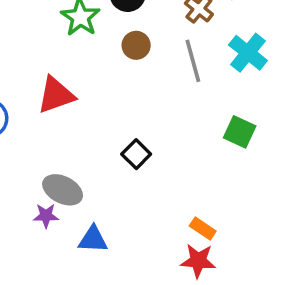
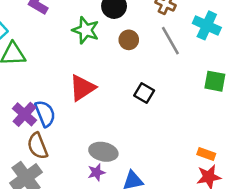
black square: (136, 154) -> (144, 93), moved

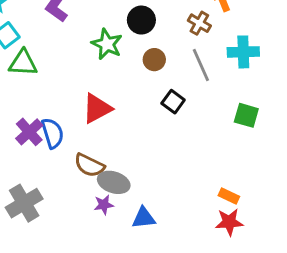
cyan cross: (207, 25) -> (243, 52), turned -32
black square: (144, 93) -> (173, 102), moved
brown semicircle: (38, 146) -> (89, 165), moved, turned -48

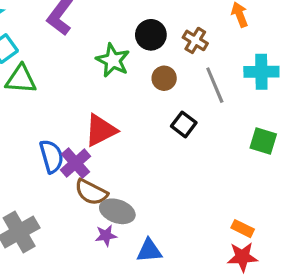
brown cross: (199, 23) -> (195, 40), moved
purple cross: (29, 132) -> (75, 163), moved

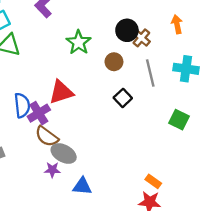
black circle: (151, 35) -> (127, 30), moved

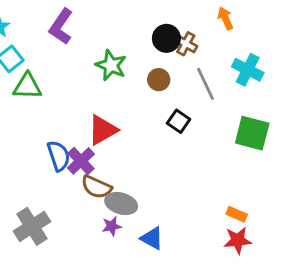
cyan cross: (186, 69) -> (248, 70), turned 30
green square: (179, 120) -> (252, 133), size x1.4
blue triangle: (82, 186) -> (152, 238), turned 36

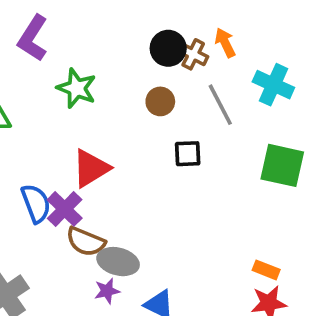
orange arrow: (225, 18) -> (225, 43), moved
green star: (111, 65) -> (77, 88), moved
black square: (179, 121) -> (188, 154), turned -35

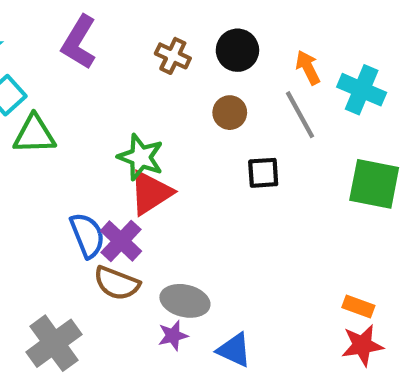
orange arrow: (225, 43) -> (308, 68), moved
brown cross: (193, 54) -> (173, 56), moved
green star: (77, 88) -> (141, 157), moved
brown semicircle: (86, 242) -> (117, 283), moved

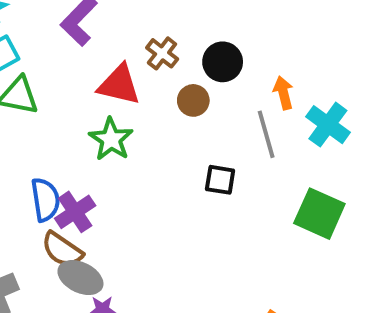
brown circle: (230, 113) -> (193, 100), moved
red triangle: (151, 193) -> (119, 85), moved, turned 33
gray ellipse: (185, 301) -> (80, 278), moved

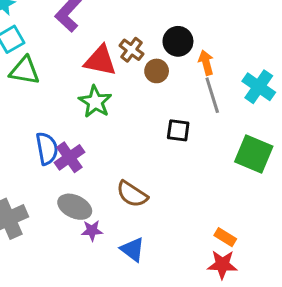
brown cross: (162, 53) -> (132, 50), moved
orange arrow: (283, 93) -> (206, 63), moved
brown semicircle: (62, 250) -> (132, 194), moved

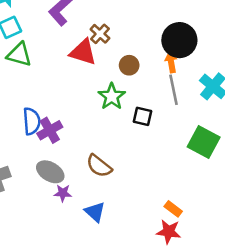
black circle: (178, 41) -> (179, 40), moved, size x1.4
brown cross: (132, 50) -> (100, 34), moved
green star: (95, 102) -> (112, 96), moved

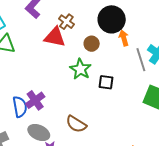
black circle: (179, 40) -> (112, 19), moved
gray line: (174, 90) -> (141, 60), moved
blue semicircle: (32, 121) -> (20, 107), moved

